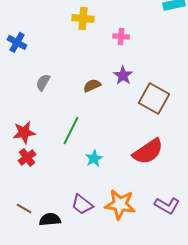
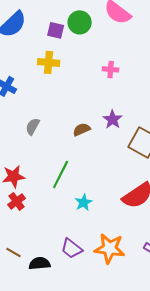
yellow cross: (83, 18) -> (49, 62), moved
pink cross: (121, 36) -> (111, 69), moved

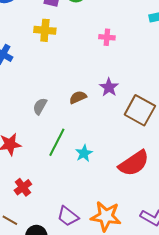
gray semicircle: (33, 126) -> (40, 106), moved
red cross: (17, 201) -> (23, 187), moved
cyan star: (84, 202) -> (84, 153), moved

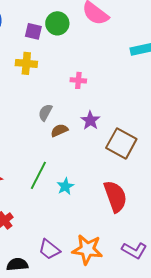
pink cross: (107, 37) -> (78, 80), moved
gray semicircle: (40, 106) -> (45, 112), moved
red semicircle: (134, 163) -> (115, 196), turned -76

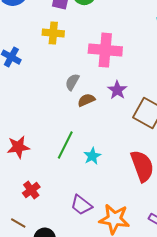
pink cross: (78, 80) -> (105, 50), size x2.0
purple trapezoid: (49, 249) -> (81, 205), moved

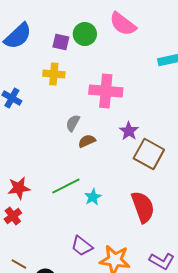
purple star: (117, 90) -> (129, 131), moved
green line: (65, 145) -> (66, 186), turned 36
red cross: (31, 190) -> (13, 216), moved

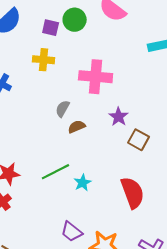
brown square: (149, 154) -> (139, 140), size x0.7

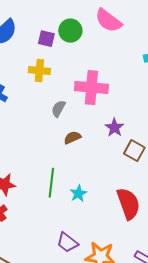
gray semicircle: (63, 109) -> (58, 109), moved
green line: (56, 172) -> (51, 183), turned -56

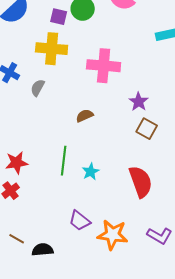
yellow cross: (39, 71) -> (52, 49), size x1.4
gray semicircle: (58, 109) -> (38, 88), moved
purple star: (114, 128) -> (139, 102), moved

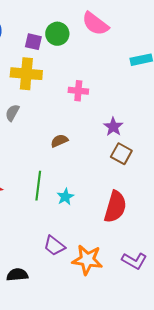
pink cross: (104, 66) -> (78, 91), size x0.6
red semicircle: (141, 182) -> (115, 207), turned 36

